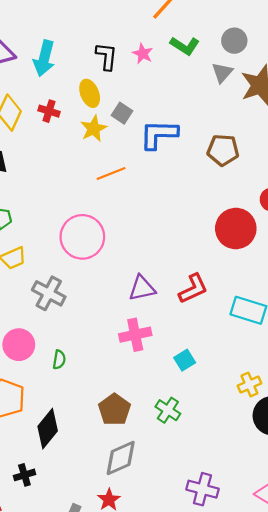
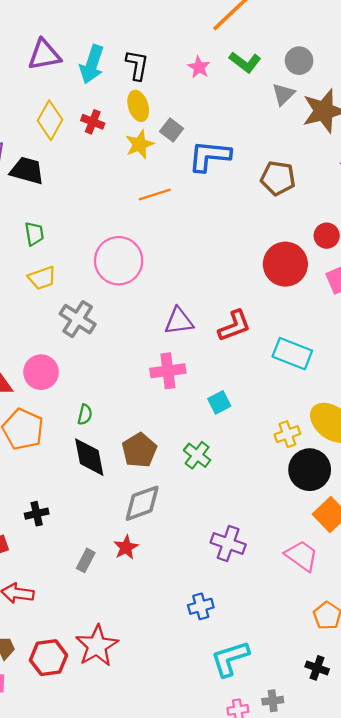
black L-shape: (107, 56) -> (137, 65), moved
green semicircle: (59, 360) -> (85, 415), moved
black diamond: (48, 429) -> (89, 457), moved, turned -54

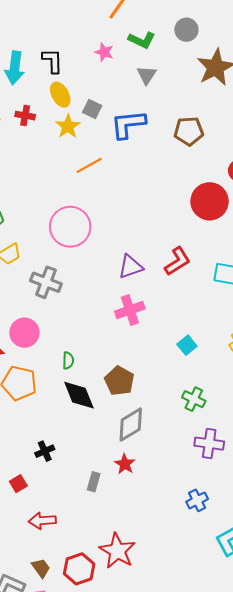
gray triangle: (283, 94) -> (147, 75), moved
cyan square: (219, 402) -> (187, 345), moved
green cross: (197, 455) -> (194, 399), moved

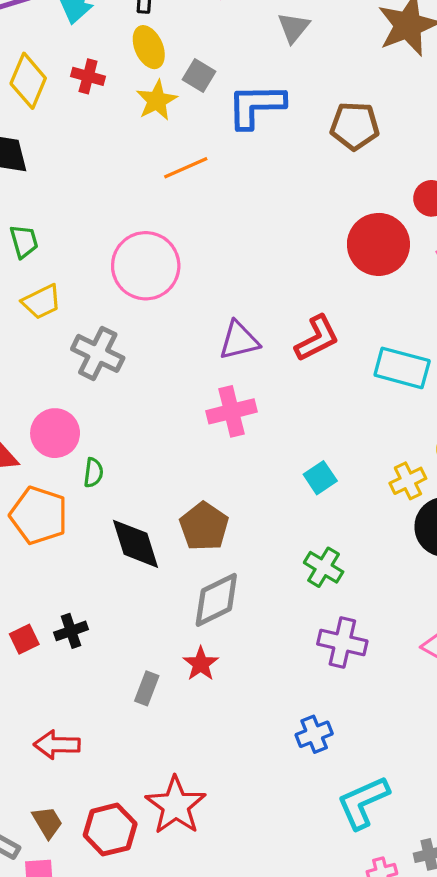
green semicircle: (68, 360) -> (93, 473), moved
red square: (18, 484) -> (24, 639), moved

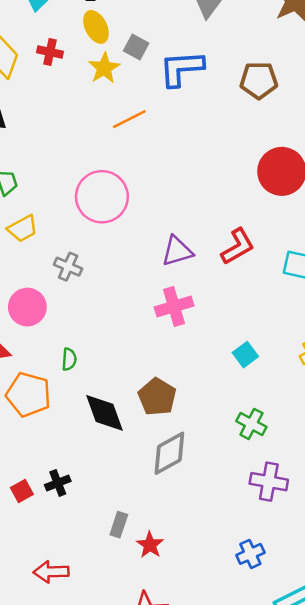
gray cross: (98, 353) -> (68, 267), size x0.7
pink circle: (55, 433) -> (27, 307), moved
red star: (201, 664) -> (150, 545), moved

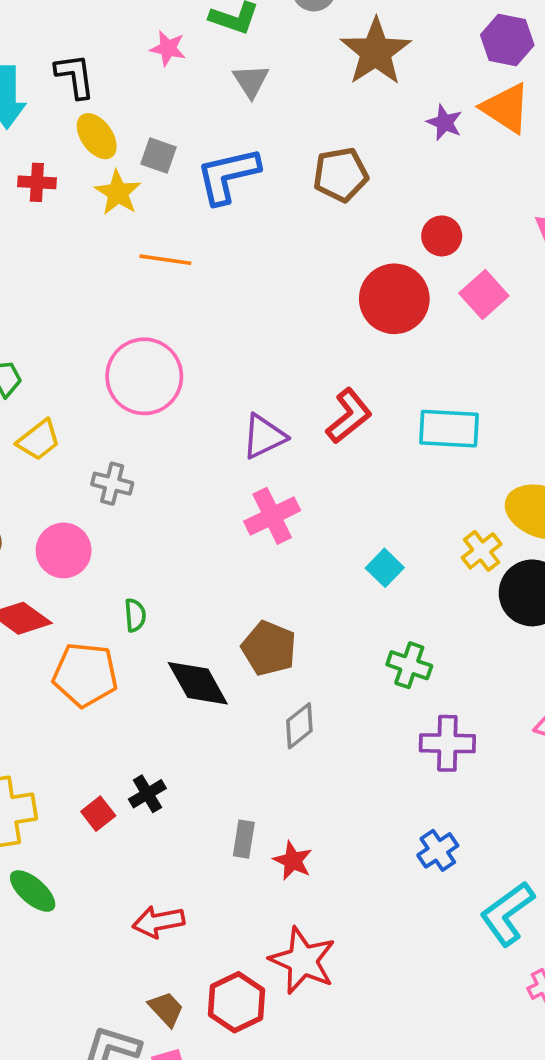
orange line: (129, 119) -> (165, 260), turned 44
gray diamond: (169, 453) -> (299, 726), size x0.7

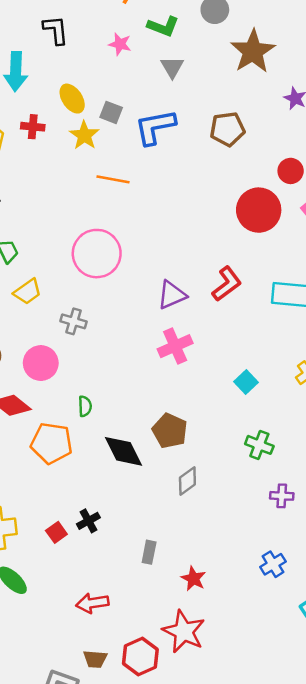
black L-shape: (75, 76) -> (56, 30), moved
purple cross: (447, 743) -> (282, 496), size x0.7
red star: (293, 861) -> (193, 579), moved
brown trapezoid: (166, 1009) -> (95, 659), turned 135

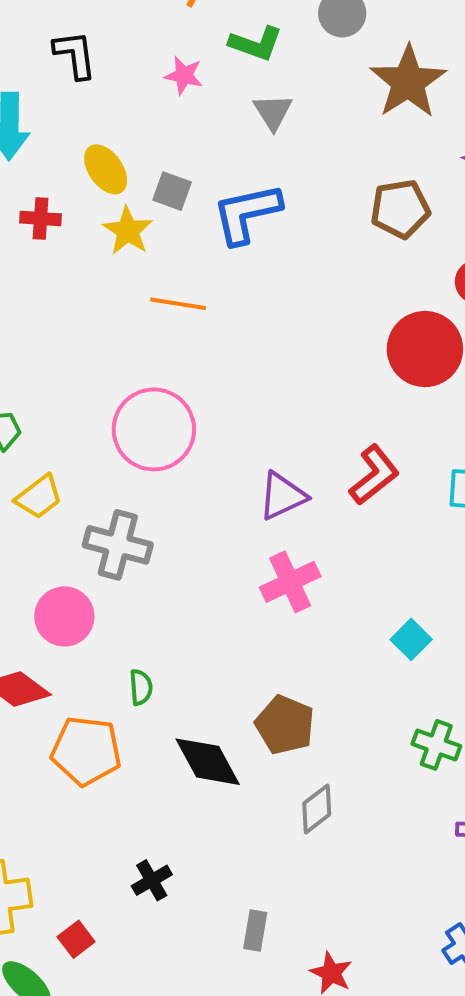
brown pentagon: (227, 129) -> (400, 209), moved
gray cross: (73, 321) -> (118, 545), size x1.5
red square: (56, 532) -> (76, 939), moved

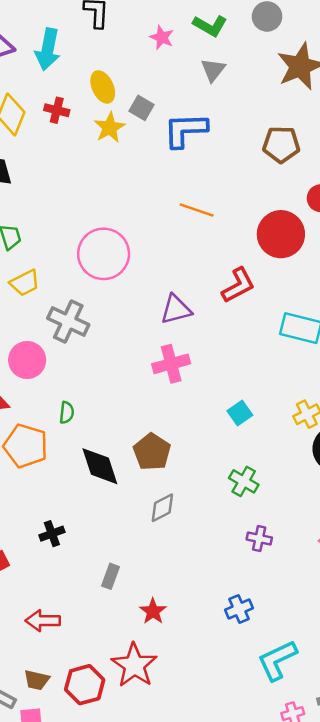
orange line: (178, 304) -> (197, 210), moved
red L-shape: (374, 475) -> (238, 285), moved

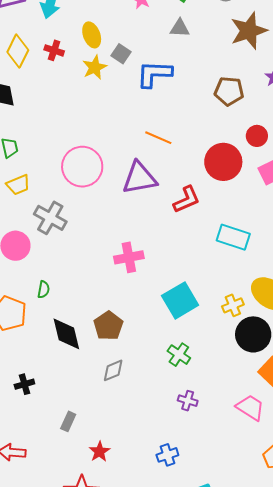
gray triangle: (213, 70) -> (180, 28), turned 50
purple triangle: (176, 309) -> (139, 178), moved, size x1.4
cyan square: (240, 413) -> (180, 300), size x1.8

